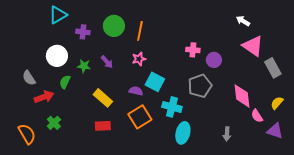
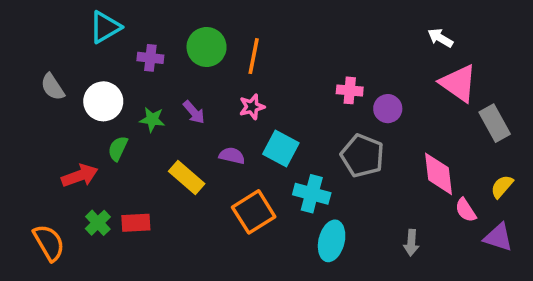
gray semicircle: (29, 78) -> (53, 87), moved
gray pentagon: (200, 86) -> (362, 156), turned -30
purple semicircle: (136, 91) -> (232, 156), moved
red rectangle: (103, 126) -> (136, 223), moved

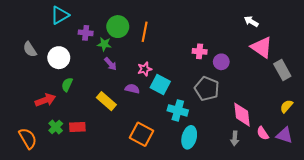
pink star: (252, 107) -> (145, 69), moved
green star: (152, 119) -> (104, 44), moved
pink diamond: (438, 174) -> (242, 115), moved
pink semicircle: (466, 210) -> (263, 133), moved
orange square: (254, 212) -> (142, 134), moved, turned -30

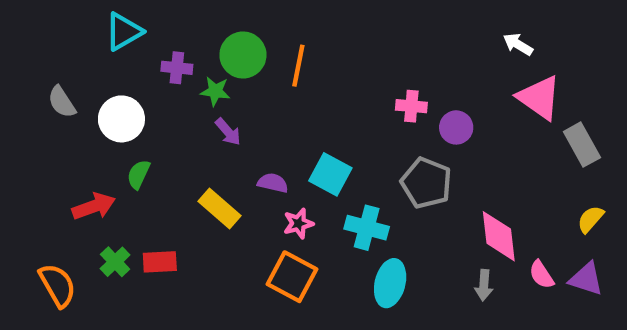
pink star: (145, 69) -> (298, 223), moved

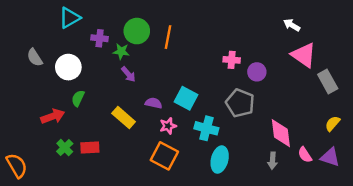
orange semicircle: (58, 285) -> (17, 166), moved

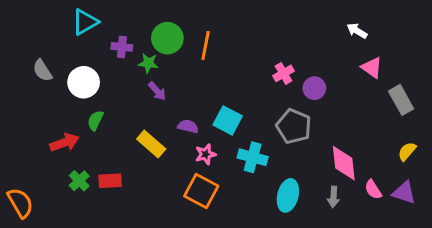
pink triangle: (304, 55) -> (372, 68), size x0.7
pink cross: (232, 60) -> (283, 73), turned -35
cyan ellipse: (220, 160) -> (288, 195), moved

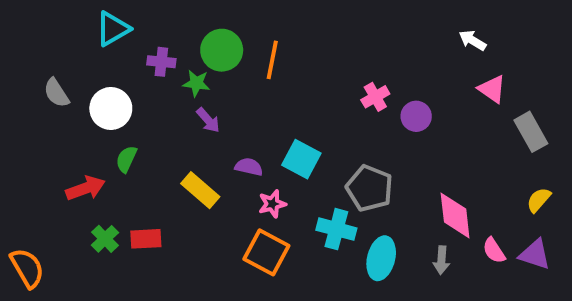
gray pentagon: (294, 126) -> (369, 188), moved
cyan cross: (253, 157) -> (336, 229), moved

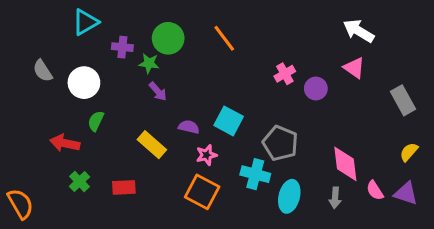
white arrow: (473, 40) -> (359, 31), size x1.5
orange line: (272, 60) -> (224, 38), moved, turned -48
pink triangle: (492, 89) -> (354, 68), moved
red arrow: (86, 188) -> (65, 143), turned -148
red rectangle: (146, 239) -> (124, 187), moved

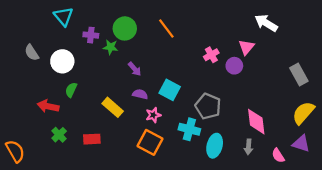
cyan triangle: (85, 22) -> (63, 16), turned -40
pink triangle: (354, 68) -> (246, 47), moved, turned 35
purple arrow: (158, 91) -> (135, 69), moved
yellow semicircle: (409, 152) -> (303, 113), size x1.6
pink semicircle: (375, 190) -> (278, 156), moved

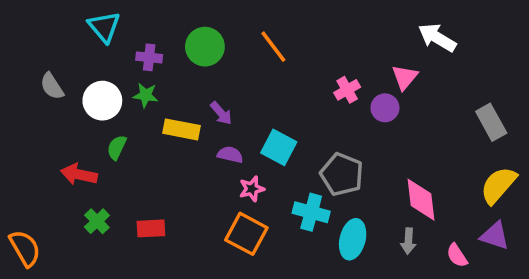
green star: (111, 47) -> (146, 95), moved
yellow rectangle: (113, 107) -> (182, 129), moved, turned -30

